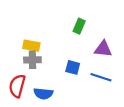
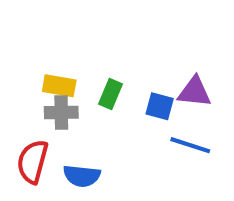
green rectangle: (79, 26) -> (110, 94), moved
blue square: (73, 67) -> (160, 106), moved

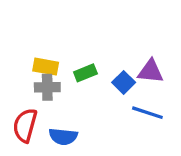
green rectangle: (110, 94) -> (85, 73), turned 45
blue square: (160, 106) -> (124, 82), turned 30

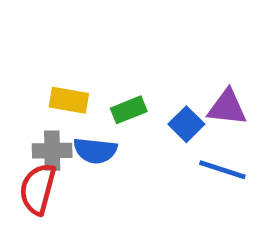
gray cross: (47, 87) -> (52, 151), moved
blue semicircle: (63, 136) -> (95, 151), moved

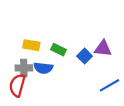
green rectangle: (129, 110) -> (59, 50), turned 48
blue line: (222, 170) -> (109, 85), moved, turned -48

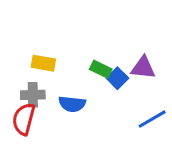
green rectangle: (59, 50) -> (101, 69), moved
blue semicircle: (43, 68) -> (72, 104), moved

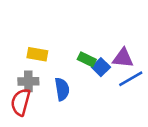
blue semicircle: (72, 104) -> (62, 89), turned -105
blue line: (152, 119) -> (131, 79), moved

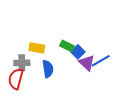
yellow rectangle: (37, 54) -> (37, 48), moved
purple triangle: (123, 58) -> (87, 63), moved, turned 36

